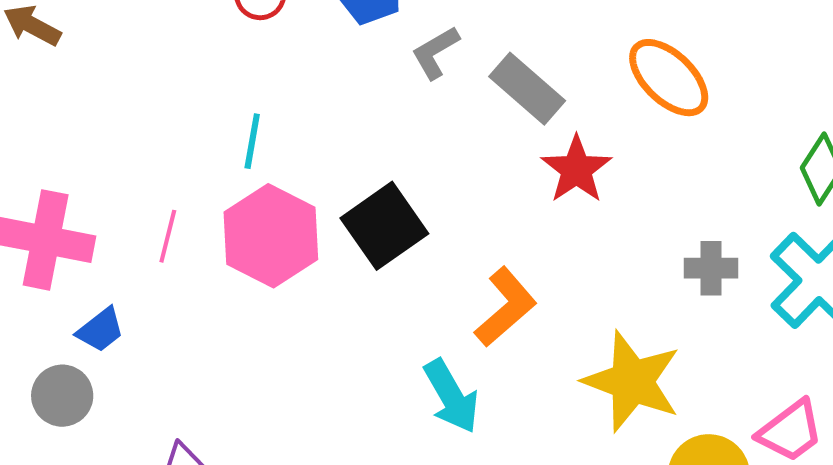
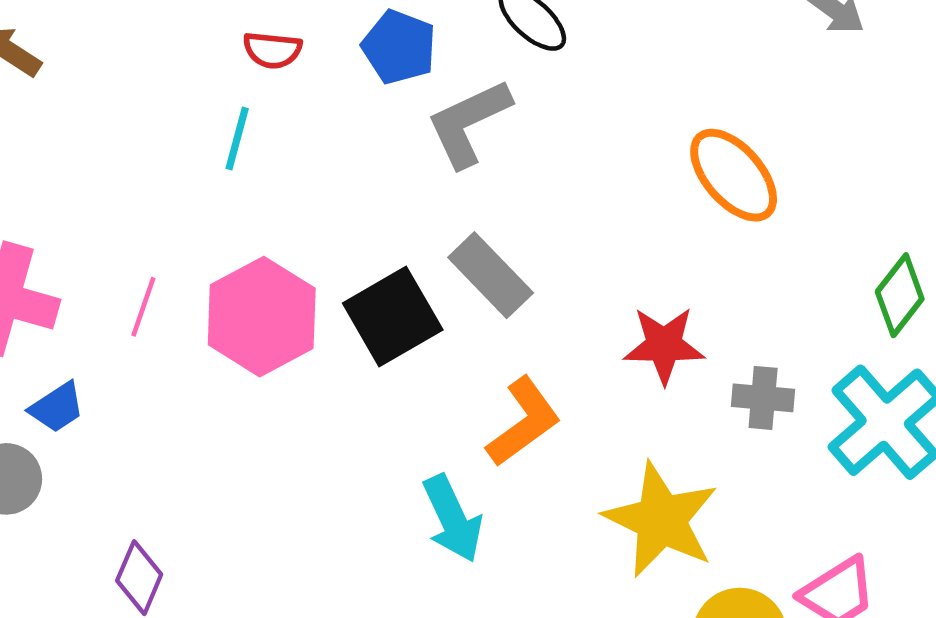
gray L-shape: (435, 52) -> (469, 123), size x1.5
gray rectangle: (527, 89) -> (491, 275), moved
cyan line: (252, 141) -> (237, 139), moved
red star: (576, 169) -> (664, 345), moved, turned 30

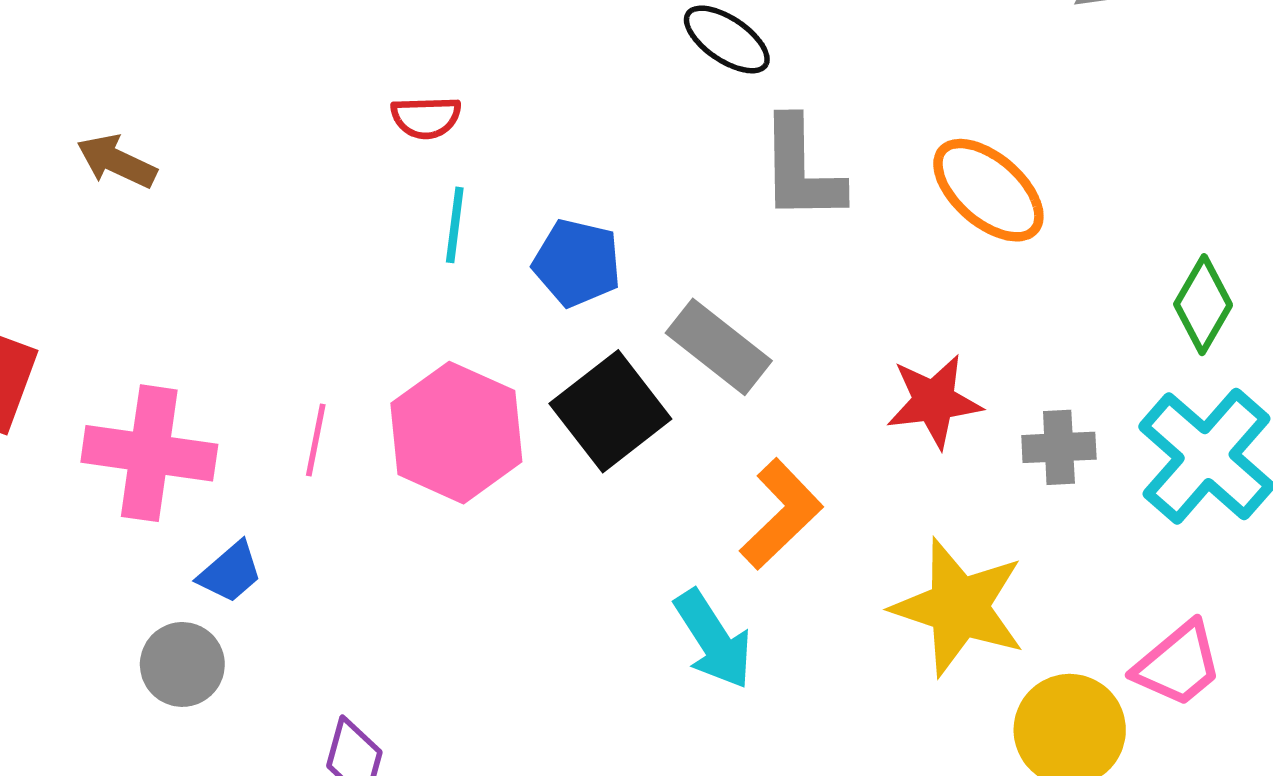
blue pentagon: (399, 47) -> (577, 263), moved
gray L-shape: (469, 123) -> (801, 170), moved, turned -58
cyan line: (237, 139) -> (455, 225), moved

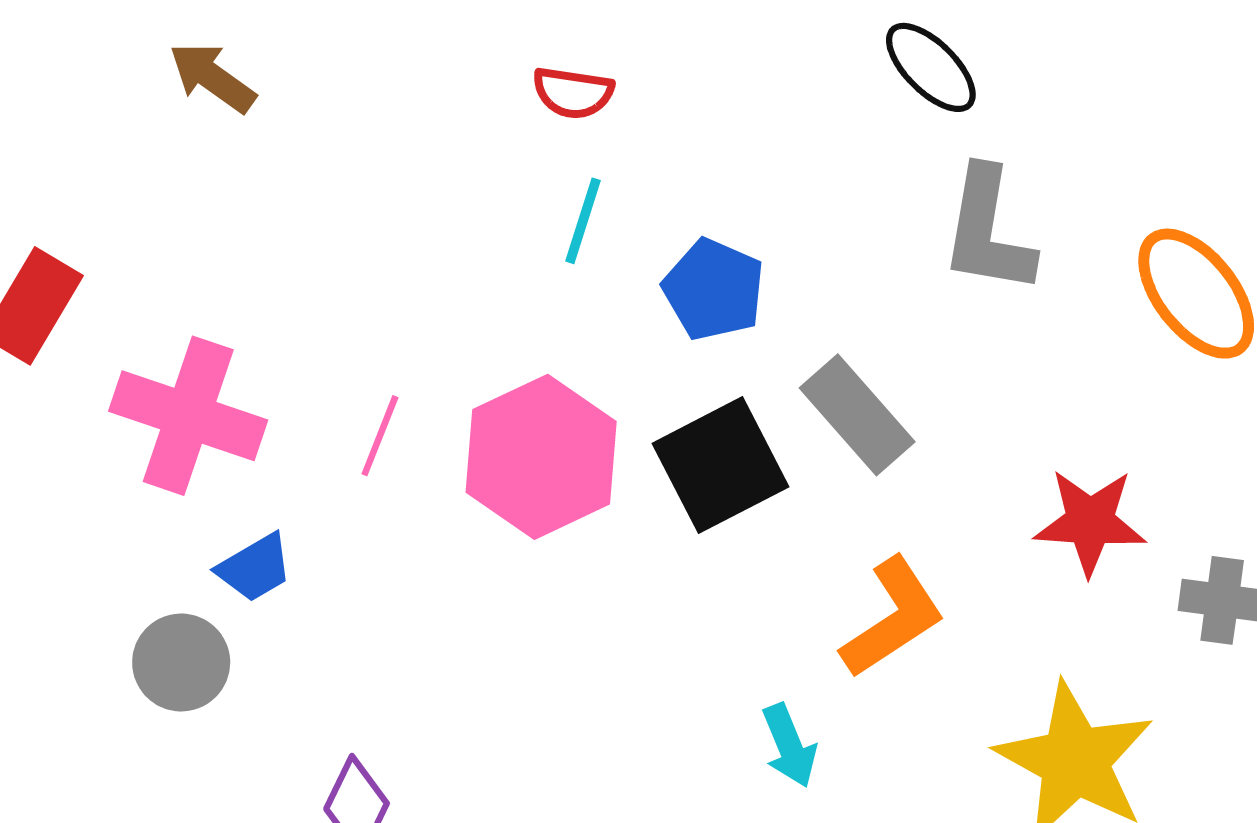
cyan arrow: (713, 639) -> (789, 746), size x0.7

